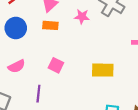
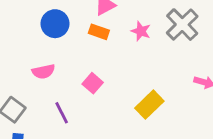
yellow rectangle: (103, 70) -> (149, 105), turned -60
purple line: (38, 94) -> (62, 113), turned -48

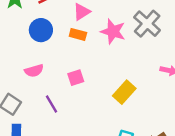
pink star: (141, 31) -> (113, 31), size x1.5
pink square: (93, 83) -> (76, 78), turned 35

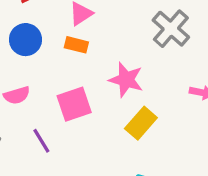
pink star: (113, 31) -> (126, 80), moved
pink square: (76, 78) -> (74, 104), size x1.5

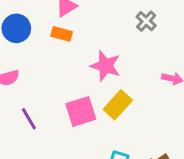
gray cross: (171, 29) -> (146, 21), size x0.6
pink square: (74, 104) -> (81, 111), moved

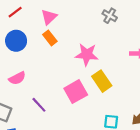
orange rectangle: (62, 34) -> (50, 38), turned 48
yellow rectangle: (118, 105) -> (102, 81), turned -65

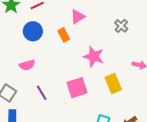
pink triangle: (49, 17) -> (78, 17), moved
yellow rectangle: (102, 81) -> (113, 84), moved

